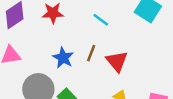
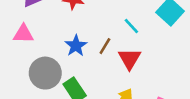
cyan line: (101, 20) -> (131, 26), moved

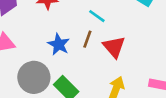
cyan line: (131, 26) -> (97, 16), moved

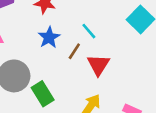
blue star: (59, 44) -> (49, 37), moved

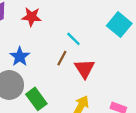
blue star: (49, 37) -> (20, 57), moved

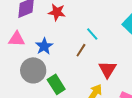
red triangle: (85, 69) -> (107, 69), moved

